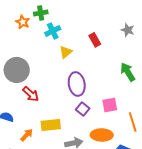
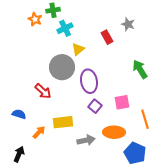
gray star: (128, 30) -> (128, 24), moved
gray circle: (17, 70) -> (62, 67), moved

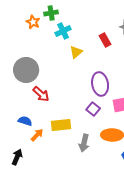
gray circle: (62, 67) -> (26, 70), moved
purple ellipse: (89, 81) -> (100, 84), moved
blue semicircle: (19, 114) -> (25, 121), moved
gray arrow: (86, 140) -> (84, 143), turned 114

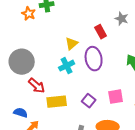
cyan cross: (63, 31) -> (67, 66), moved
purple ellipse: (100, 84) -> (94, 59), moved
yellow rectangle: (61, 125) -> (57, 102), moved

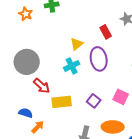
orange star: (29, 14) -> (26, 14), moved
pink square: (116, 97) -> (121, 97), turned 35

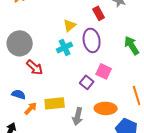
pink square: (121, 97) -> (104, 71), moved
yellow rectangle: (62, 102) -> (55, 103), moved

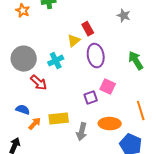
red rectangle: (99, 13) -> (88, 29), moved
cyan cross: (65, 47) -> (56, 61), moved
purple square: (87, 82) -> (91, 98), turned 32

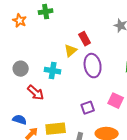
gray circle: (24, 59) -> (21, 69), size x0.6
cyan cross: (56, 61) -> (53, 71), turned 35
pink square: (108, 87) -> (116, 101), moved

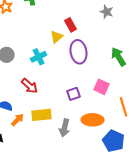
cyan cross: (53, 71) -> (39, 57), turned -35
red arrow: (36, 93) -> (30, 86), moved

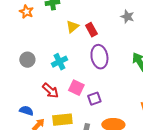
yellow triangle: (57, 37) -> (72, 27), moved
pink square: (102, 87) -> (76, 88), moved

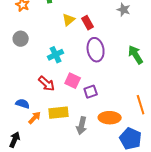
gray circle: (27, 60) -> (21, 39), moved

